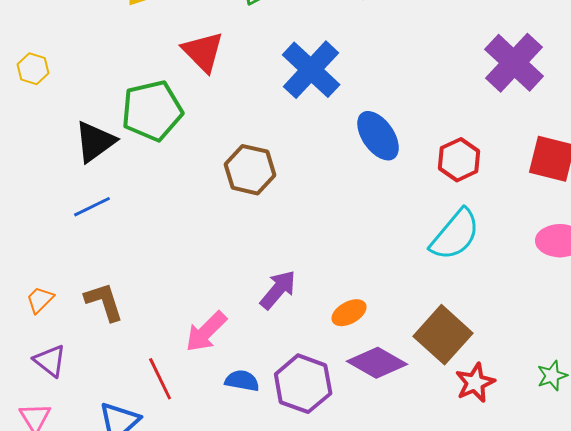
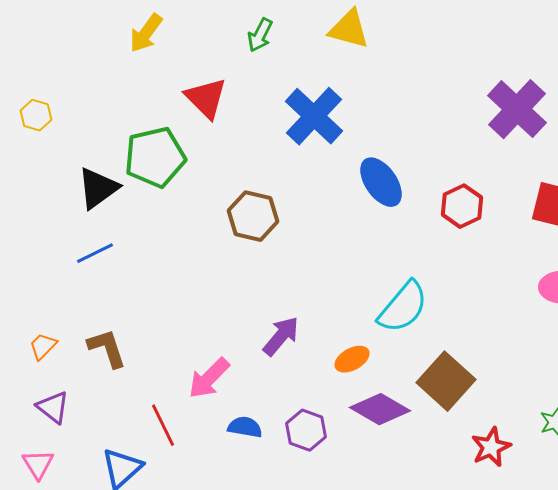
cyan semicircle: (455, 235) -> (403, 307), moved
red star: (475, 383) -> (491, 447), moved
purple hexagon: (303, 384) -> (306, 430), size x0.7

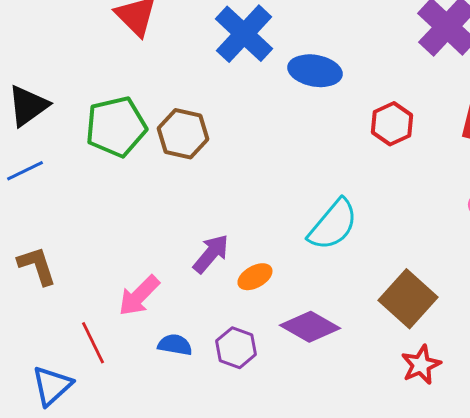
green pentagon: (155, 157) -> (116, 127), moved
blue ellipse: (381, 182) -> (315, 71), moved, turned -45
orange ellipse: (352, 359) -> (255, 277), moved
brown square: (446, 381) -> (408, 299), moved

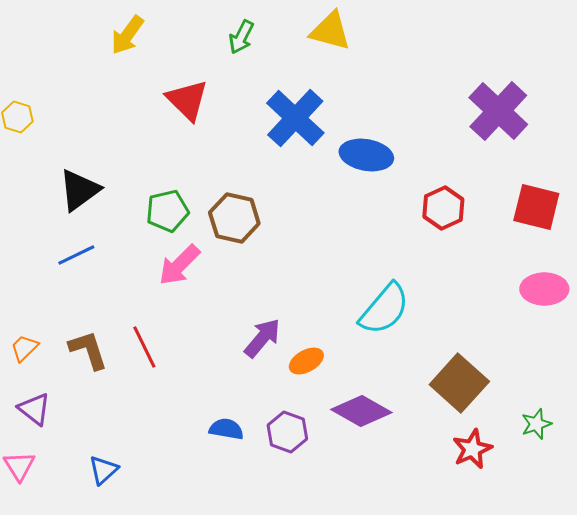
green pentagon: (116, 127) -> (167, 211), size x0.7
pink arrow: (139, 296) -> (179, 265), moved
red line: (93, 343) -> (144, 347), moved
blue triangle: (52, 386) -> (103, 470), size x0.7

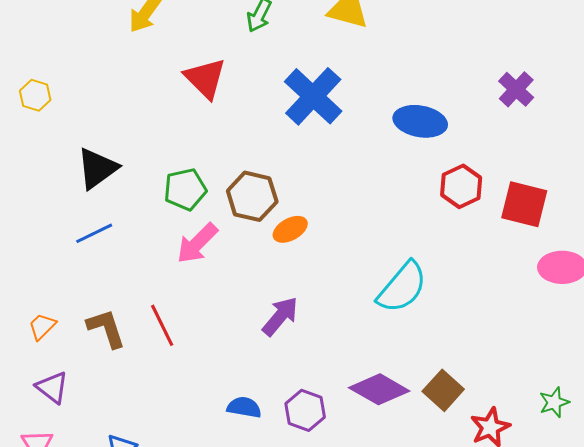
purple cross: (498, 111) -> (516, 89), size x0.6
blue ellipse: (366, 155) -> (420, 121), moved
red square: (536, 207) -> (524, 204), moved
orange ellipse: (306, 361) -> (290, 229), moved
brown square: (459, 383) -> (443, 390), moved, size x0.7

